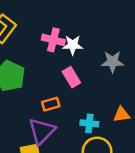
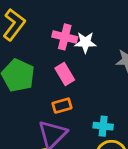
pink rectangle: (71, 77) -> (65, 74), moved

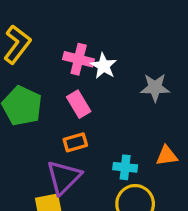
white star: (85, 42) -> (104, 66), turned 30

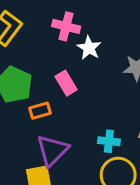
pink cross: (79, 59) -> (66, 26), moved
orange rectangle: (75, 142) -> (40, 111), moved

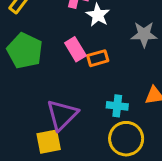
orange rectangle: (40, 111) -> (98, 58), moved

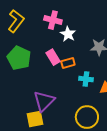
cyan cross: (117, 106) -> (86, 79), moved

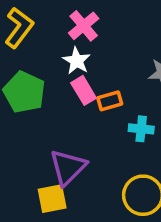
pink cross: (53, 20) -> (84, 26), turned 36
white star: (68, 34) -> (77, 61), moved

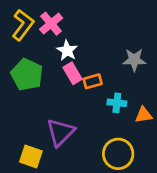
pink cross: (84, 26) -> (51, 24), moved
yellow square: (52, 199) -> (31, 157), moved, turned 30

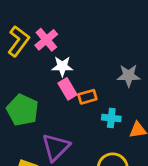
white star: (67, 50) -> (62, 66), turned -30
green pentagon: (27, 75) -> (22, 110), moved

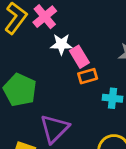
pink rectangle: (68, 89) -> (79, 57), moved

